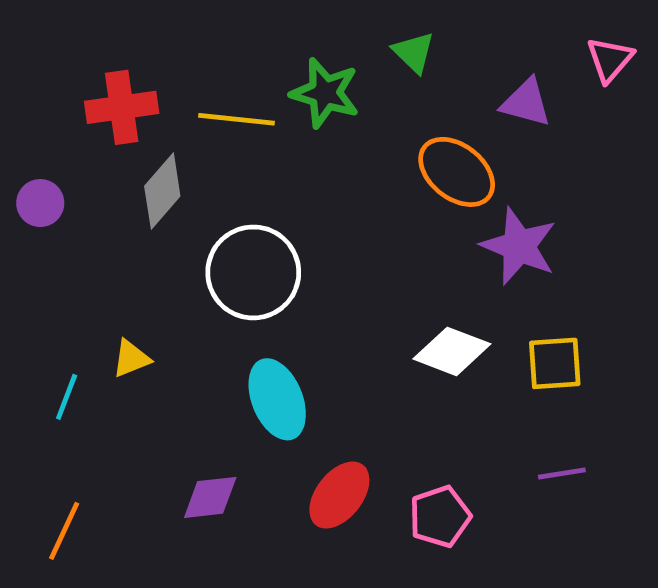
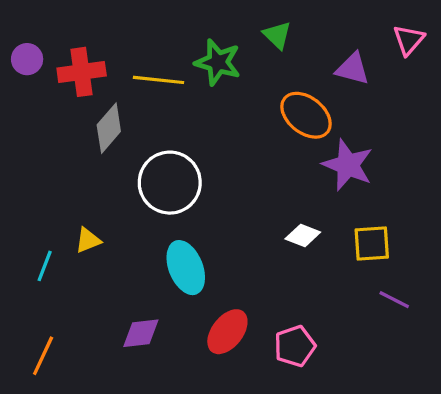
purple circle: (40, 203) -> (27, 59), moved
white diamond: (452, 351) -> (303, 235), size x0.7
purple line: (562, 473) -> (394, 300), moved, turned 36

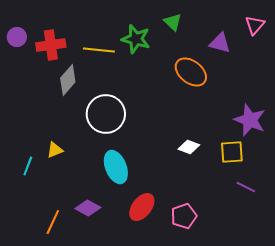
purple star: (348, 165) -> (250, 120), moved
purple diamond: (141, 333) -> (88, 208), turned 35
orange line: (43, 356) -> (53, 222), moved

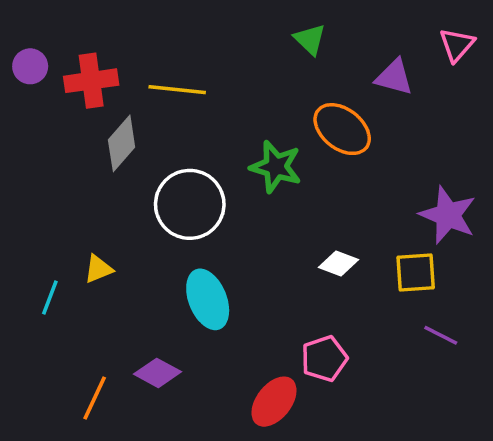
green star: (136, 39) -> (276, 167), moved
red ellipse: (142, 207) -> (274, 402), moved
pink pentagon: (184, 216) -> (324, 359), moved

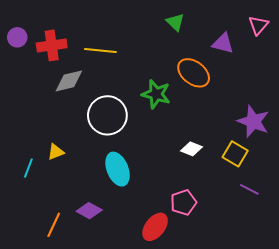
gray diamond: (122, 143) -> (69, 81), turned 36
yellow square: (416, 272) -> (235, 154), turned 35

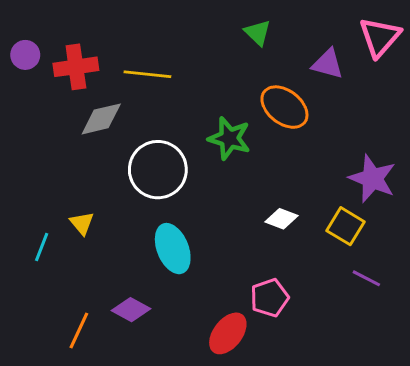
pink triangle: (258, 25) -> (380, 37), size x1.4
yellow triangle: (56, 152) -> (82, 223), turned -48

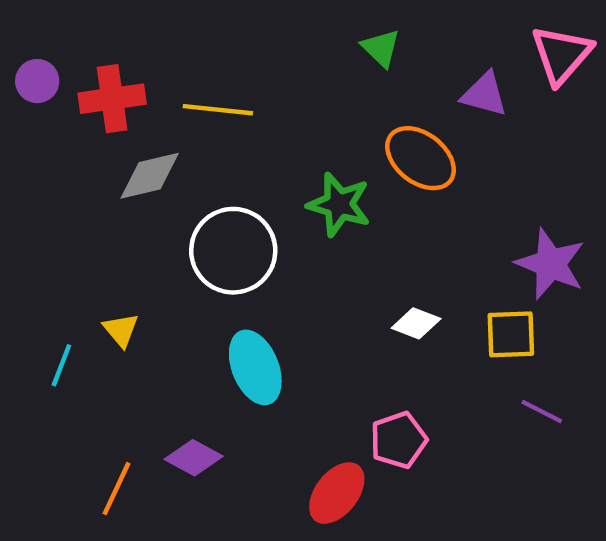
yellow square: (346, 226) -> (511, 334), turned -33

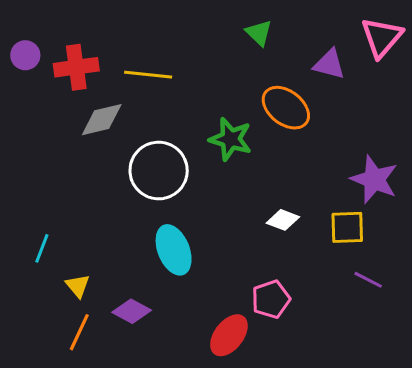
yellow triangle: (121, 330) -> (78, 286), moved

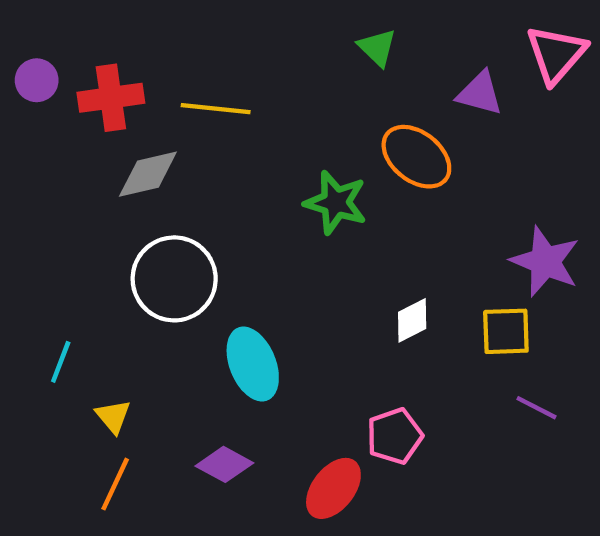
white circle: (159, 171) -> (174, 279), moved
white diamond: (283, 220) -> (412, 320), turned -48
purple diamond: (132, 311) -> (224, 464), moved

